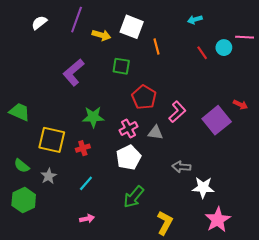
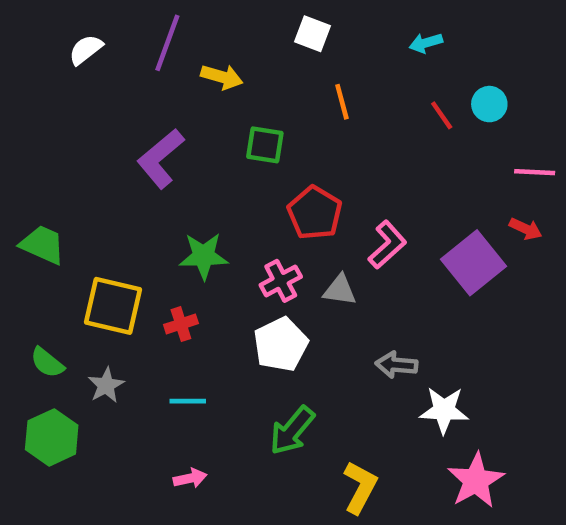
white square: (132, 27) -> (312, 34), moved, size x0.7
pink line: (245, 37) -> (535, 172), moved
cyan line: (86, 183) -> (188, 401), turned 49

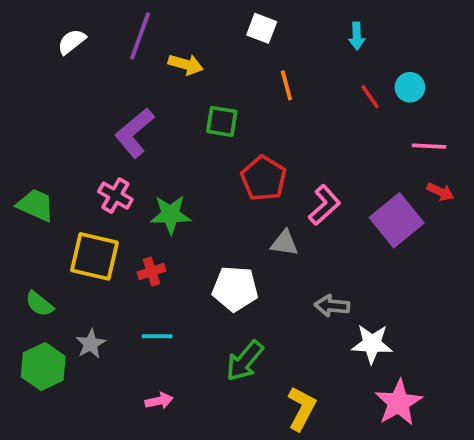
cyan arrow: (426, 43) -> (357, 36), turned -76
pink line: (535, 172) -> (429, 146), moved
pink cross: (281, 281) -> (115, 196), moved, turned -32
white pentagon: (281, 344) -> (235, 289), turned 30
gray star: (106, 385) -> (91, 344), moved

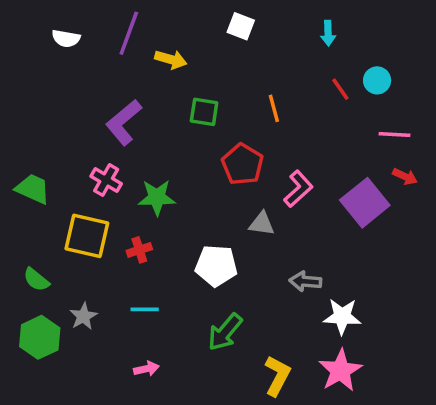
white semicircle: (72, 42) -> (66, 38), turned -132
orange line: (286, 85) -> (274, 108), moved
pink star: (399, 403) -> (340, 371), moved

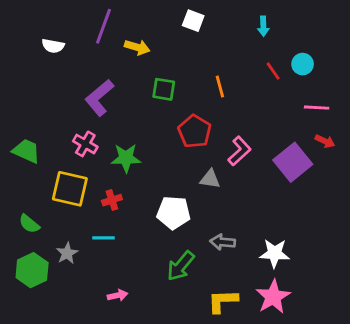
white semicircle: (66, 38) -> (53, 46), moved
gray arrow: (305, 281) -> (223, 242), moved
cyan line: (145, 309) -> (104, 238), moved
yellow L-shape: (277, 376) -> (223, 301), turned -120

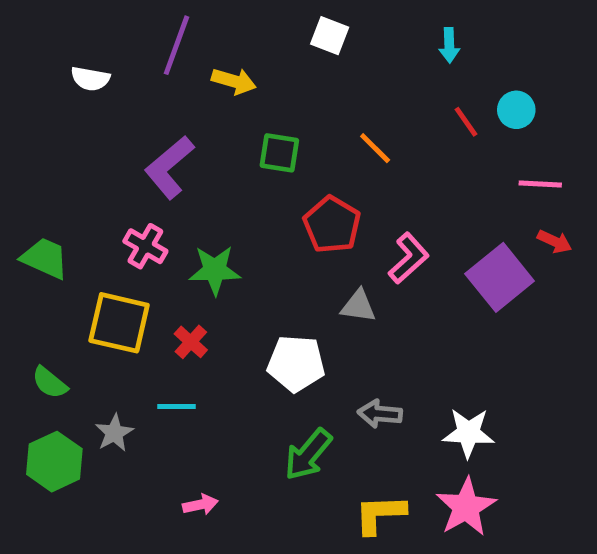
orange line: (220, 86) -> (375, 148), turned -30
red cross: (112, 200) -> (191, 342), turned -30

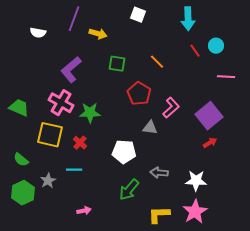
cyan arrow: (449, 45) -> (188, 19), size x1.6
red arrow: (555, 241) -> (210, 143), moved, turned -56
pink cross: (145, 246) -> (61, 103), size x1.4

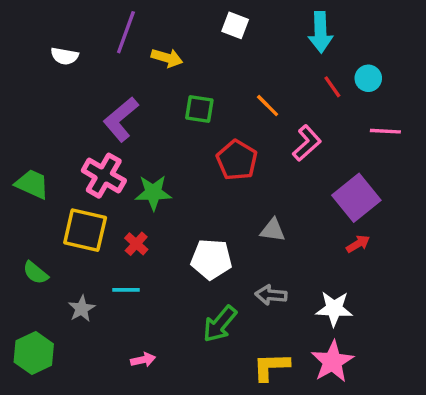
pink L-shape: (171, 108) -> (307, 143), moved
gray triangle: (150, 128) -> (273, 230), moved
green hexagon: (23, 193) -> (34, 353), moved

